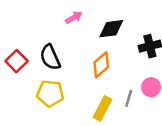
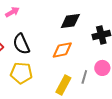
pink arrow: (74, 17) -> (12, 12), moved
orange diamond: (101, 65) -> (62, 50), turned 30

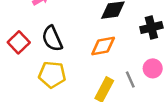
gray line: (84, 77) -> (130, 80), turned -40

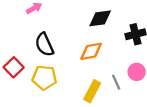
red square: (19, 42) -> (14, 67), moved

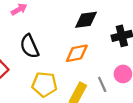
yellow pentagon: (44, 78) -> (44, 84), moved

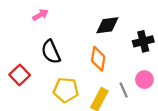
orange diamond: (77, 53) -> (98, 59), turned -70

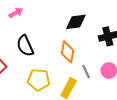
gray line: (124, 90) -> (86, 72), moved

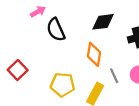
black semicircle: (25, 46) -> (56, 30), moved

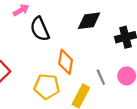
orange diamond: (94, 54) -> (66, 62), moved

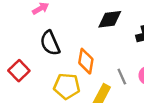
black semicircle: (40, 29) -> (50, 43), moved

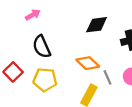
orange diamond: (86, 61) -> (88, 63), moved, turned -55
yellow pentagon: (67, 86) -> (45, 80), moved

